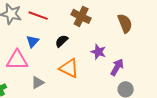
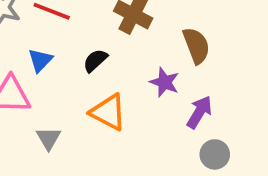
brown semicircle: (125, 23) -> (196, 46), moved
gray triangle: (38, 83) -> (48, 138), turned -32

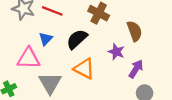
black semicircle: (95, 60) -> (77, 39), size x1.5
gray triangle: (48, 138) -> (50, 83), size x1.6

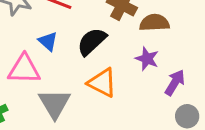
brown semicircle: (135, 31) -> (154, 23), moved, turned -72
blue triangle: (46, 39) -> (48, 41), turned -32

